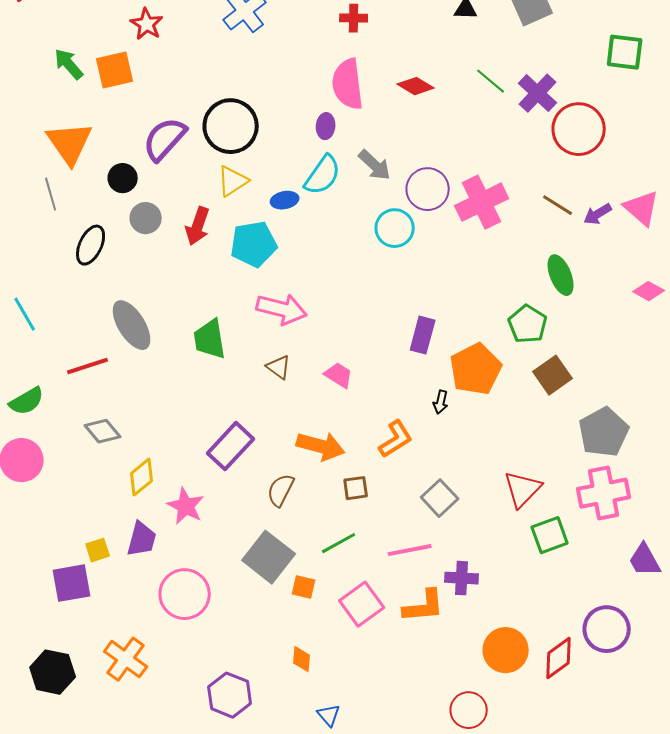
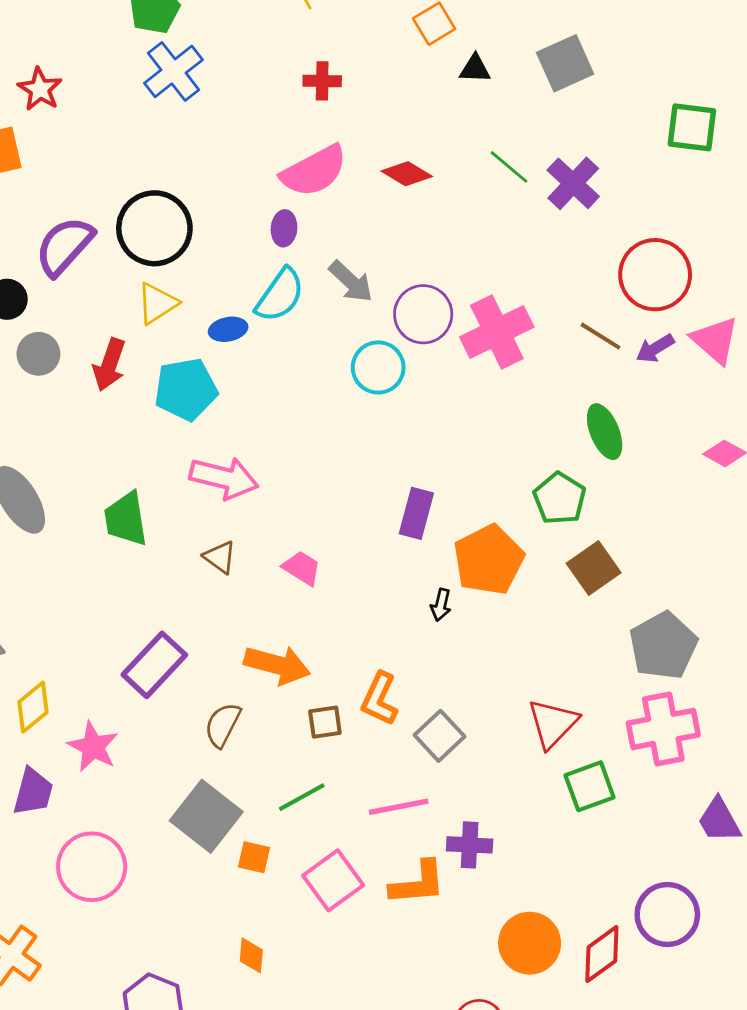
pink semicircle: (348, 84) -> (314, 171), turned -111
red circle: (579, 129) -> (655, 275), moved
orange L-shape: (396, 439) -> (380, 699), moved, turned 147

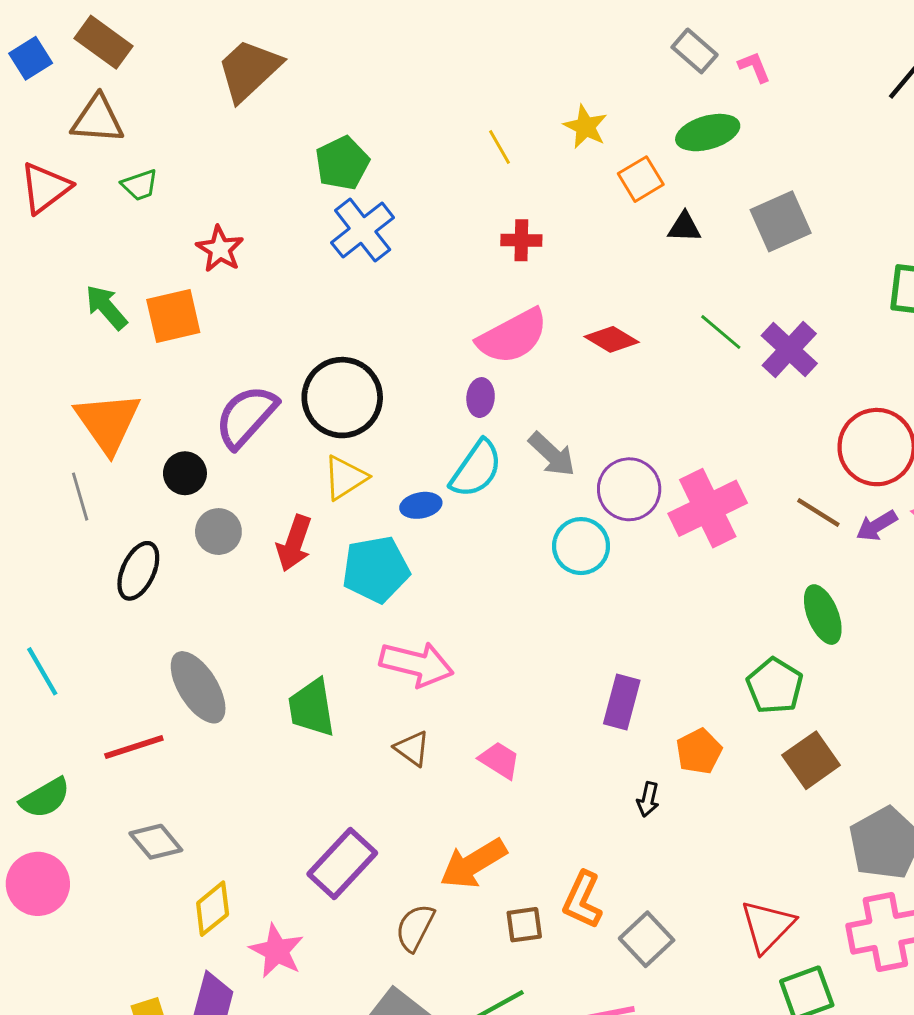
orange pentagon: (489, 560) -> (699, 751), size x0.6
orange arrow: (277, 665) -> (473, 864), turned 134

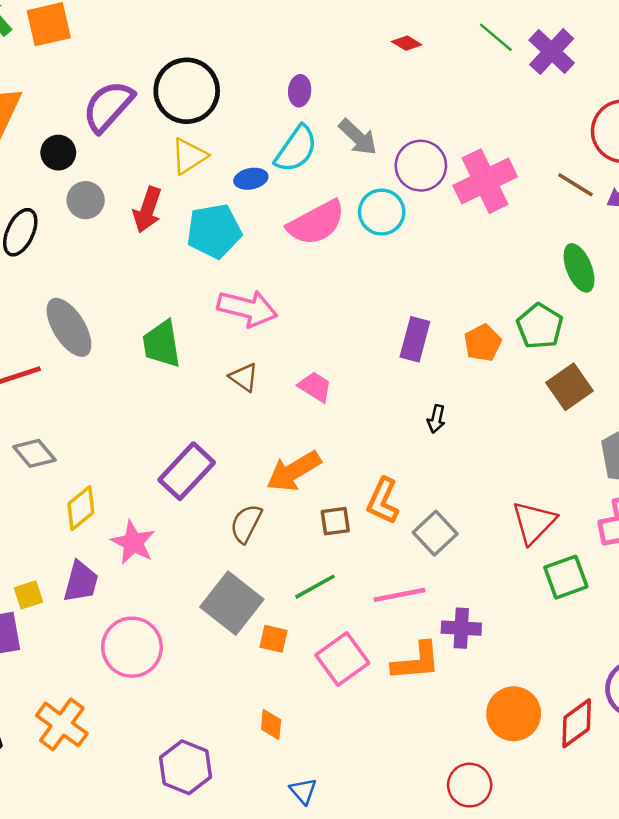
pink semicircle: (513, 336) -> (316, 223), moved
red diamond: (612, 339) -> (407, 43), size x0.7
orange pentagon: (699, 751) -> (483, 343), moved

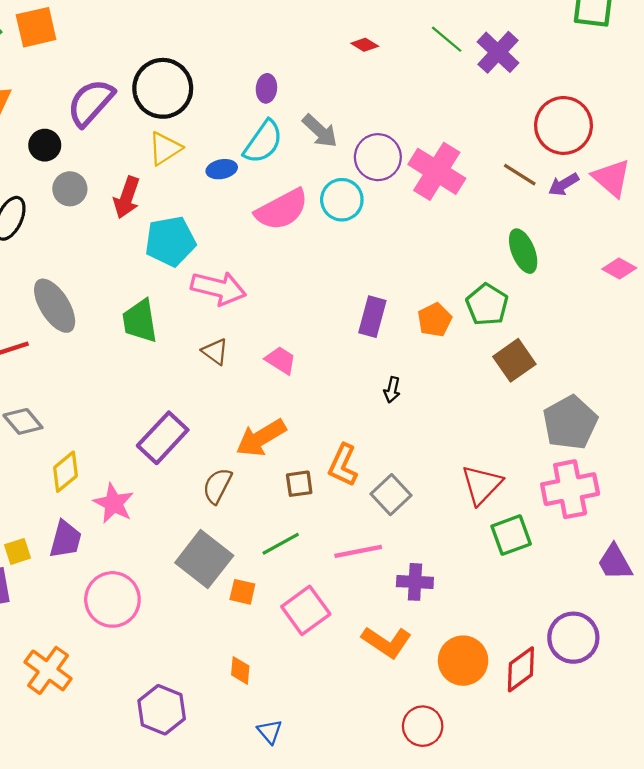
pink cross: (485, 181) -> (437, 171), turned -32
cyan pentagon: (214, 231) -> (170, 241), moved
orange L-shape: (416, 661) -> (387, 642), moved, turned 39

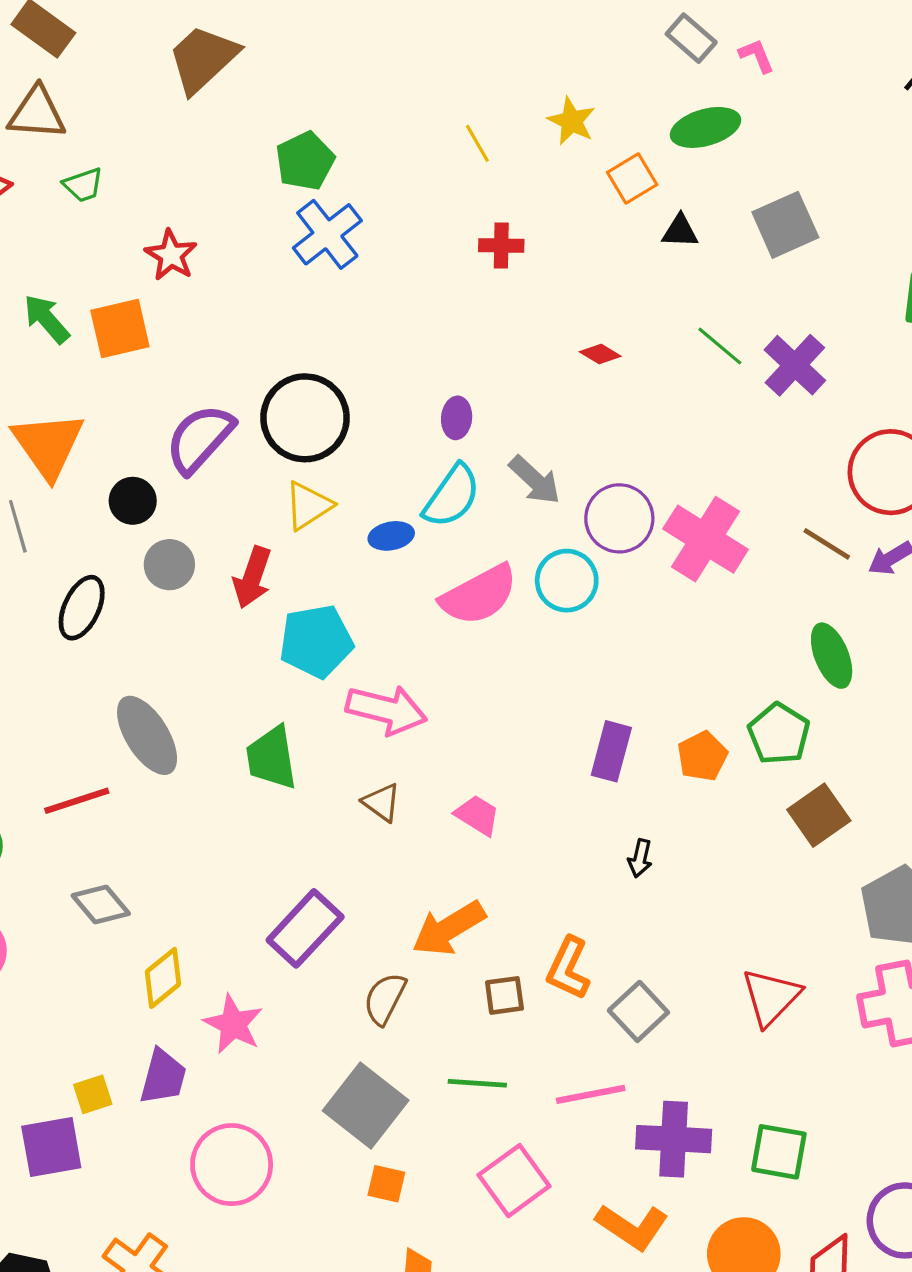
green square: (511, 535) -> (779, 1152), moved, turned 30
green line: (281, 544) -> (477, 1083), turned 33
purple cross: (415, 582) -> (674, 1139), size x1.4
orange square: (242, 592) -> (386, 1184), moved

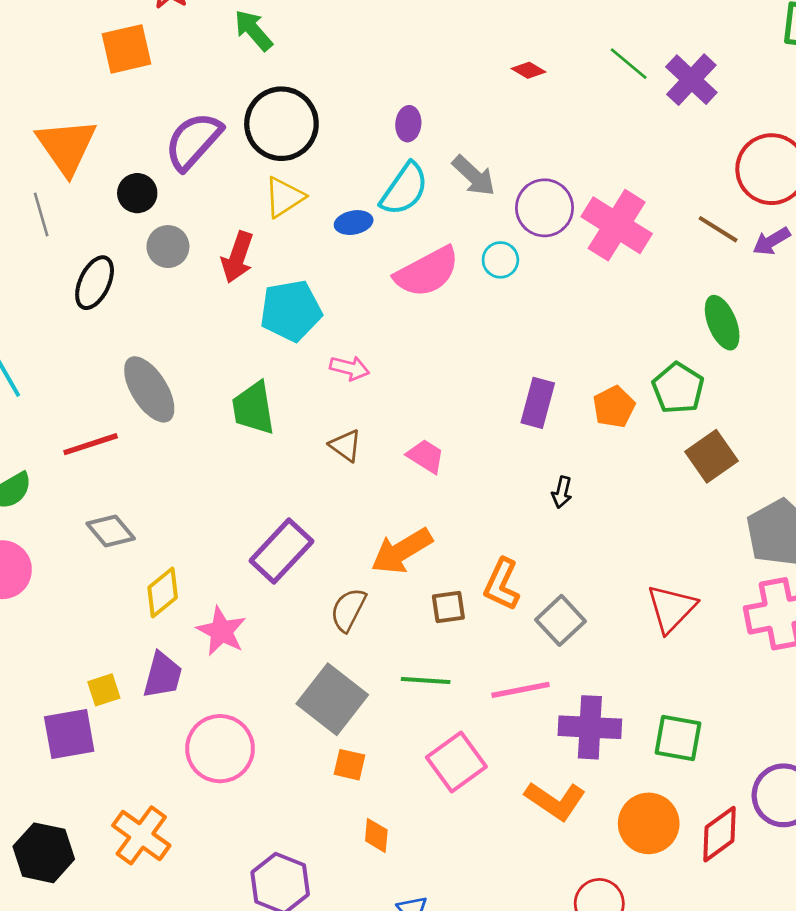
green arrow: (47, 319) -> (253, 30), moved
cyan circle: (567, 581) -> (500, 260), size x0.7
pink arrow: (386, 710) -> (350, 368), size x0.6

